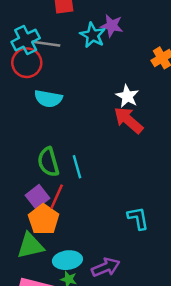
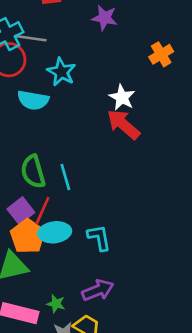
cyan star: (93, 35) -> (61, 72), moved
cyan L-shape: (138, 218) -> (99, 238), moved
cyan ellipse: (67, 260) -> (55, 232), moved

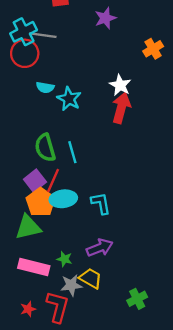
purple star: (105, 18) -> (105, 18), turned -30
cyan star: (61, 72) -> (69, 99), moved
cyan semicircle: (33, 100) -> (45, 87), size x0.7
red arrow: (123, 124) -> (121, 108), turned 64

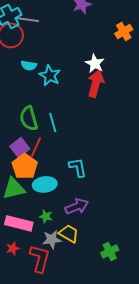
cyan ellipse: (63, 199) -> (45, 184), moved
red star: (28, 309) -> (13, 248), moved

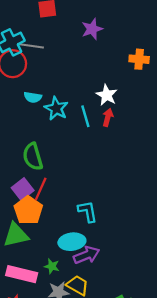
orange cross: (124, 31) -> (139, 59), turned 36
red arrow: (96, 83) -> (108, 117), size x0.6
cyan line: (53, 122) -> (85, 116), moved
cyan ellipse: (45, 184) -> (72, 242), moved

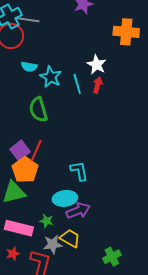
orange cross: (139, 59) -> (126, 32), size x1.4
green semicircle: (33, 157) -> (38, 110), moved

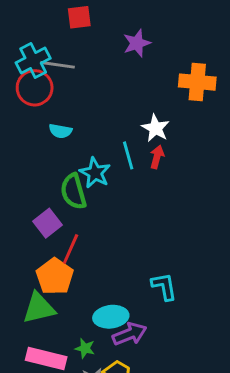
cyan star: (51, 77) -> (95, 173), moved
purple square: (20, 150) -> (48, 223), moved
cyan L-shape: (79, 171) -> (164, 286), moved

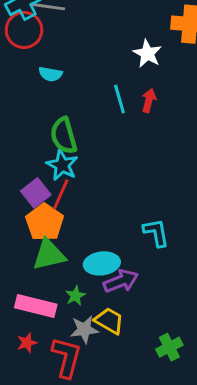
white star: (155, 128) -> (147, 54), moved
cyan star: (95, 173) -> (62, 165), moved
purple square: (48, 223) -> (36, 193), moved
green triangle: (39, 308) -> (49, 255), moved
green star: (85, 348) -> (75, 296), turned 30

